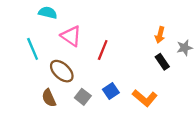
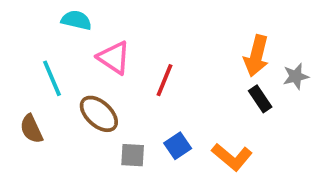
orange arrow: (160, 35) -> (256, 56), size x1.5
gray square: (83, 97) -> (133, 155), turned -35
brown semicircle: (49, 98) -> (31, 129), moved

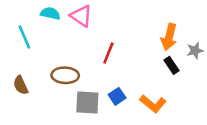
pink triangle: (114, 58) -> (81, 16), moved
cyan line: (52, 78) -> (24, 37), moved
brown ellipse: (99, 114) -> (65, 75), turned -40
gray square: (133, 155) -> (87, 102), size x1.5

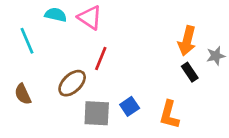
red line: (108, 53) -> (101, 59), moved
brown ellipse: (65, 75) -> (72, 83), turned -45
orange L-shape: (153, 104) -> (169, 115), turned 65

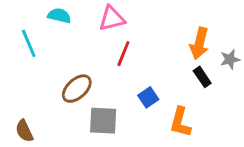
pink triangle: (90, 17) -> (112, 19), moved, turned -48
red line: (101, 59) -> (123, 54), moved
brown semicircle: (23, 94) -> (24, 131), moved
blue square: (130, 106) -> (148, 97), moved

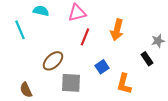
orange arrow: (199, 43) -> (117, 30), moved
black rectangle: (202, 77) -> (147, 59), moved
brown semicircle: (24, 131) -> (26, 90), moved

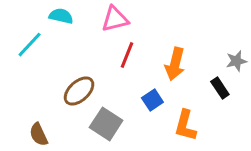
cyan line: (20, 30) -> (30, 45), turned 66
orange arrow: (117, 30) -> (175, 64), moved
gray square: (71, 83) -> (106, 124), turned 30

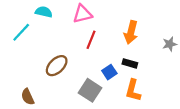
orange arrow: (175, 64) -> (131, 32), moved
black rectangle: (220, 88) -> (130, 63), moved, turned -40
gray square: (106, 124) -> (90, 90), moved

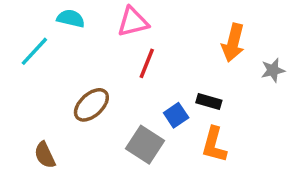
orange arrow: (131, 32) -> (233, 43), moved

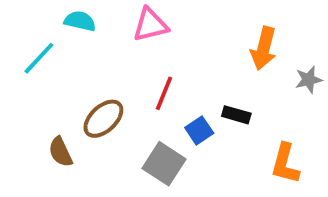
red line: (147, 63) -> (164, 93), moved
orange L-shape: (214, 145) -> (285, 164), moved
brown semicircle: (45, 155) -> (60, 152), moved

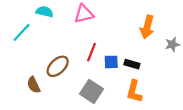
blue square: (199, 130) -> (111, 62), moved, turned 32
orange L-shape: (285, 164) -> (134, 91), moved

